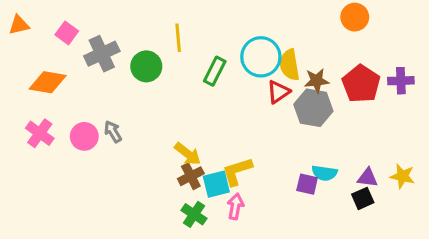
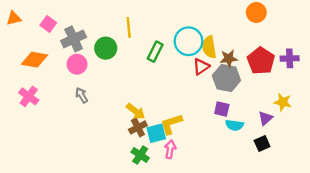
pink circle: (84, 136) -> (77, 64), moved
yellow star: (402, 176) -> (283, 102), moved
purple triangle: (367, 178) -> (265, 118), moved, turned -49
purple square: (307, 184) -> (222, 109), moved

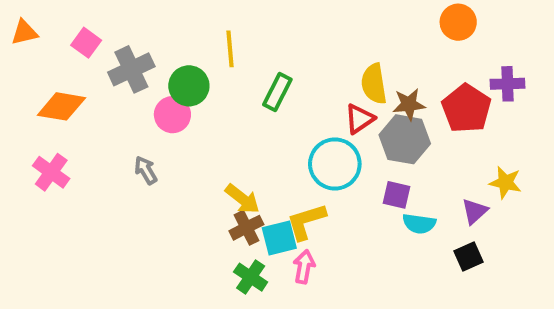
cyan circle: (188, 41) -> (335, 164), moved
purple cross: (290, 58) -> (508, 84), moved
pink circle: (77, 64) -> (172, 115), moved

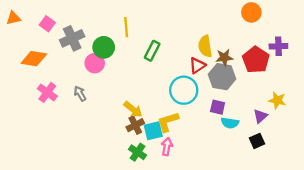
pink cross: (51, 172) -> (47, 92), moved

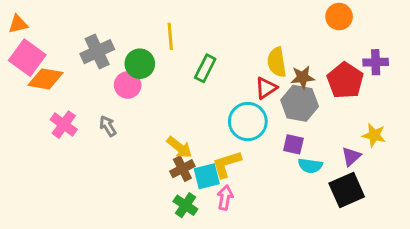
pink square: (47, 24) -> (27, 58), moved, size x1.6
black square: (257, 141) -> (347, 190), size x1.6

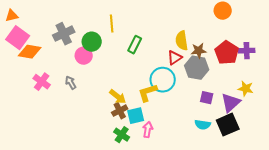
purple cross: (376, 62) -> (247, 51), moved
purple square: (293, 144) -> (207, 98), moved
purple triangle: (351, 157) -> (231, 103), size x1.5
yellow L-shape: (227, 164) -> (148, 93), moved
cyan semicircle: (310, 166) -> (203, 125), moved

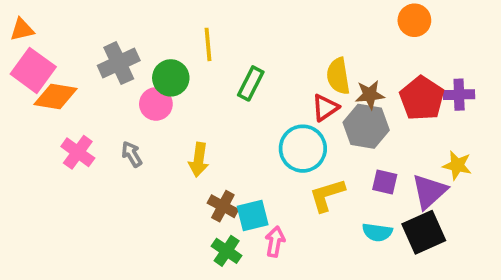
yellow L-shape: (148, 93) -> (327, 195), moved
yellow arrow: (118, 97) -> (199, 160), moved, turned 60
brown cross: (120, 111) -> (223, 206), turned -35

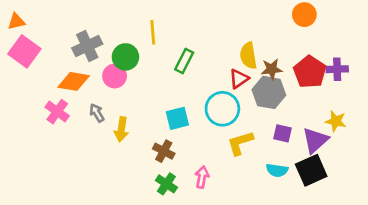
orange diamond: (55, 97) -> (74, 81), moved
yellow arrow: (199, 160) -> (121, 129), moved
cyan square: (253, 216) -> (177, 118), moved

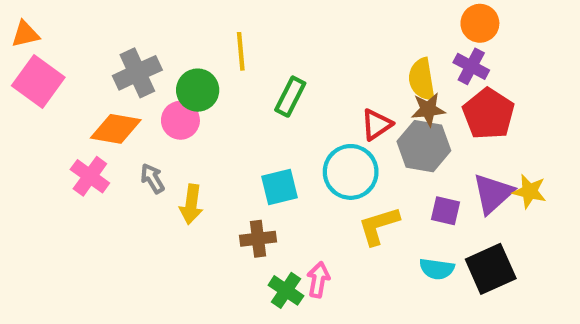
yellow semicircle: (248, 56) -> (422, 79), moved
purple cross: (337, 69) -> (471, 66), moved, turned 30
purple triangle: (315, 140) -> (493, 193), moved
brown cross: (164, 151) -> (258, 239), turned -35
green cross: (166, 184) -> (286, 290), moved

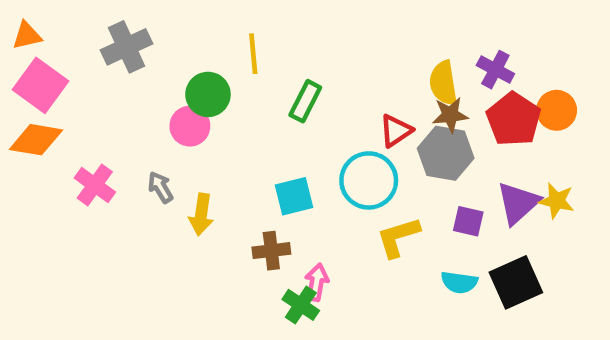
orange circle: (480, 23) -> (557, 110), moved
gray cross: (137, 73) -> (126, 47), moved
orange diamond: (116, 129) -> (36, 140), moved
pink arrow: (318, 280) -> (317, 282), moved

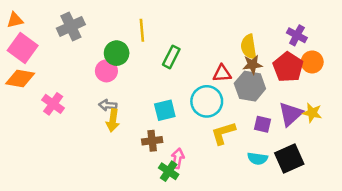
purple cross: (495, 70) -> (297, 35), moved
red triangle: (396, 131) -> (222, 73), turned 30
gray arrow: (160, 187) -> (108, 105), moved, turned -54

